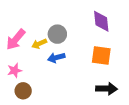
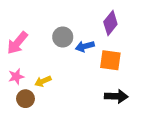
purple diamond: (101, 21) -> (110, 23), turned 45
yellow arrow: (39, 44) -> (43, 81), moved
blue arrow: (56, 58) -> (85, 46), moved

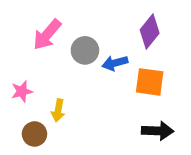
pink arrow: (17, 43) -> (47, 35), moved
pink star: (16, 77) -> (22, 91), moved
yellow arrow: (43, 81) -> (58, 110), turned -56

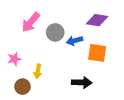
purple diamond: (150, 31) -> (97, 20), turned 60
black arrow: (158, 131) -> (82, 83), moved

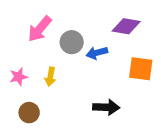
orange square: (97, 53) -> (141, 69), moved
yellow arrow: (38, 71) -> (50, 77), moved

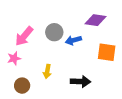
pink arrow: (40, 29) -> (24, 36), moved
yellow arrow: (50, 77) -> (47, 71), moved

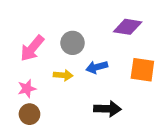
blue arrow: (73, 40) -> (97, 67), moved
pink star: (14, 58) -> (27, 89), moved
yellow arrow: (47, 71) -> (63, 75), moved, turned -96

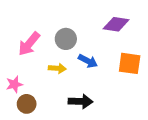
blue arrow: (97, 67) -> (88, 61), turned -138
pink star: (27, 89) -> (14, 84), moved
black arrow: (107, 109) -> (81, 101), moved

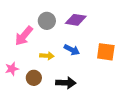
purple diamond: (116, 24) -> (76, 20), moved
gray circle: (66, 39) -> (47, 21), moved
brown circle: (27, 104) -> (34, 78), moved

